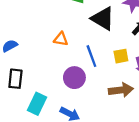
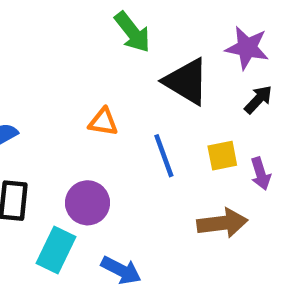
purple circle: (74, 78) -> (87, 203), moved

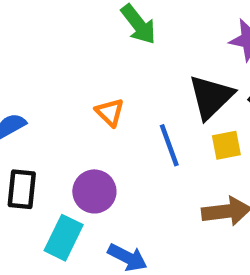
black triangle: (186, 81) -> (211, 97), moved, turned 45
orange triangle: (103, 122) -> (110, 112), turned 36

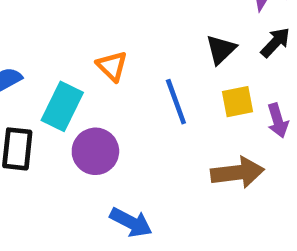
black triangle: (211, 97) -> (221, 50), size x0.6
cyan rectangle: (64, 238) -> (62, 106), moved

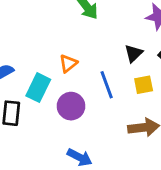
orange triangle: (112, 66) -> (68, 63), turned 36
purple circle: (95, 151) -> (71, 106), moved

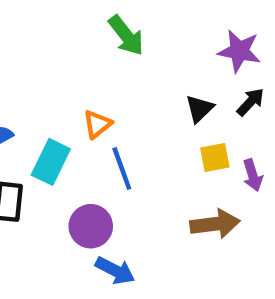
blue line: (107, 85) -> (122, 169), moved
purple circle: (71, 106) -> (91, 226), moved

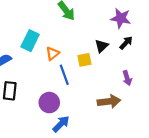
yellow square: (215, 157) -> (84, 60), moved
cyan rectangle: (51, 162) -> (30, 41), moved
blue arrow: (115, 271) -> (61, 124), turned -72

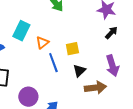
black triangle: (102, 46) -> (79, 71), moved
purple arrow: (127, 78) -> (112, 66), size x1.5
purple circle: (49, 103) -> (28, 97), moved

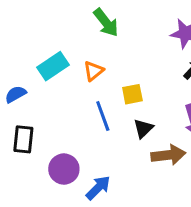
cyan rectangle: (21, 31) -> (53, 66), turned 30
orange triangle: (42, 43) -> (94, 71), moved

